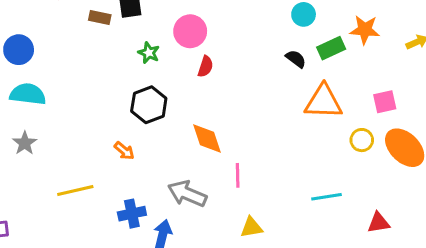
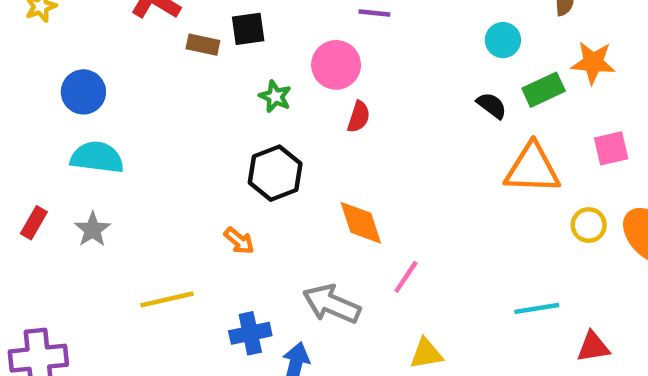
pink square: (385, 102) -> (611, 148), moved
pink line: (238, 175) -> (406, 277), turned 35
red triangle: (379, 223) -> (593, 347), moved

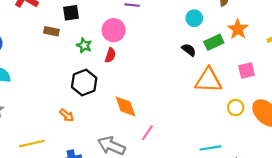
brown rectangle: (203, 45) -> (51, 31), moved
orange star: (593, 63) -> (238, 29), turned 30
red semicircle: (359, 117) -> (110, 55), moved

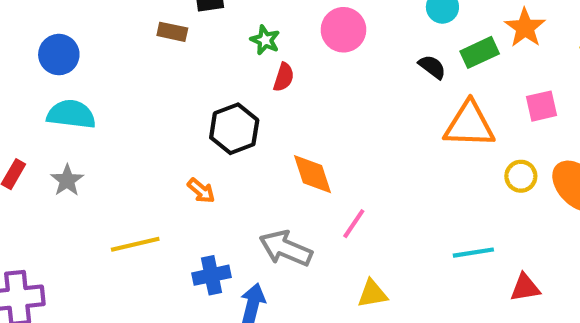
pink circle: (114, 30) -> (343, 30), moved
green star: (84, 45) -> (265, 40), moved

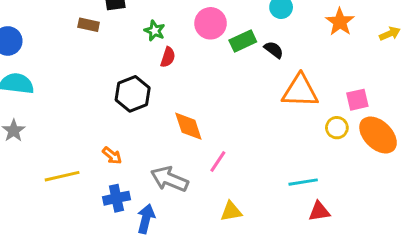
green rectangle: (480, 52) -> (243, 41), moved
pink square: (541, 106) -> (357, 100), moved
orange arrow: (201, 191) -> (112, 156), moved
red triangle: (525, 288) -> (319, 211), moved

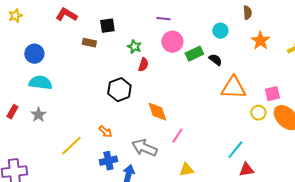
yellow line: (62, 176) -> (71, 146), turned -30
cyan line: (303, 182) -> (235, 150), turned -42

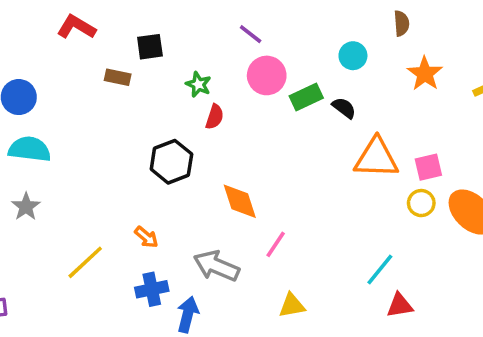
purple line: (163, 19) -> (251, 34), turned 32
pink square: (272, 94) -> (428, 167), moved

